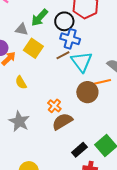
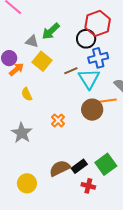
black circle: (64, 21) -> (86, 39), moved
blue cross: (70, 39) -> (98, 58), moved, turned -36
brown semicircle: (62, 121) -> (60, 168), moved

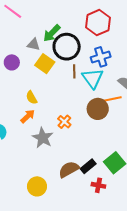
black circle: (86, 39) -> (67, 47), moved, size x1.4
orange arrow: (16, 69) -> (28, 116), moved
brown line: (71, 71) -> (74, 71), turned -64
gray star: (22, 133) -> (43, 138), moved

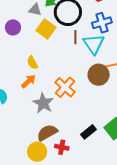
orange cross: (64, 122) -> (65, 87), size x1.5
brown semicircle: (69, 169) -> (47, 133), moved
red cross: (98, 185) -> (62, 147), moved

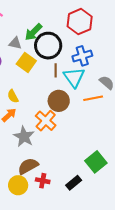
brown circle: (99, 75) -> (59, 101), moved
black rectangle: (88, 132) -> (74, 183), moved

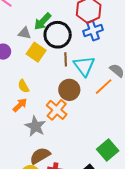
blue cross: (82, 56) -> (93, 31), moved
orange line: (93, 98) -> (104, 87), turned -30

